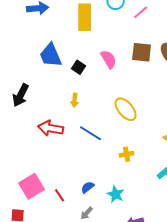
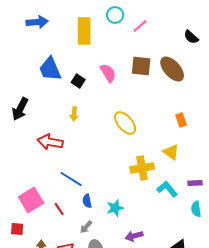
blue line: (91, 133) -> (71, 179), moved
yellow cross: (127, 154) -> (142, 168), moved, size x1.6
blue semicircle: (88, 187) -> (87, 201), turned -64
cyan star: (116, 194) -> (115, 208), turned 30

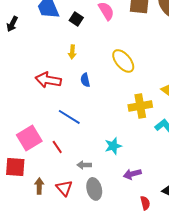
black arrow: (20, 109) -> (12, 24), moved, size x0.7
blue semicircle: (87, 201) -> (85, 80), moved
gray arrow: (86, 227) -> (84, 165), turned 48
red square: (17, 229) -> (15, 167), size x1.5

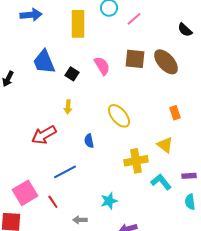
red arrow: (48, 80) -> (44, 135), turned -40
blue semicircle: (85, 80) -> (89, 141), moved
blue line: (69, 117) -> (65, 172), turned -60

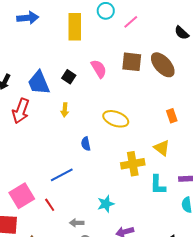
blue trapezoid: (44, 62) -> (39, 83), moved
yellow ellipse: (119, 116) -> (116, 119), turned -30
red arrow: (44, 135) -> (21, 111), moved, turned -40
cyan L-shape: (161, 182) -> (158, 185), turned -140

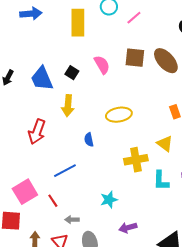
yellow arrow: (65, 110) -> (68, 106), size x1.5
red arrow: (21, 111) -> (37, 132), moved
yellow ellipse: (116, 119) -> (119, 115), turned -30
gray arrow: (77, 223) -> (72, 220), moved

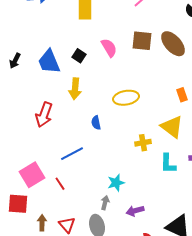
yellow triangle: (165, 144) -> (172, 127), size x1.4
yellow cross: (136, 160) -> (143, 143), size x0.7
gray arrow: (72, 220) -> (105, 203), moved, turned 104

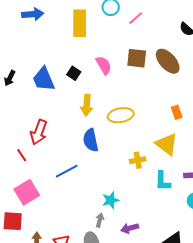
yellow arrow: (75, 89) -> (87, 105), moved
blue semicircle: (96, 123) -> (91, 140), size x1.6
red line: (60, 184) -> (22, 155), moved

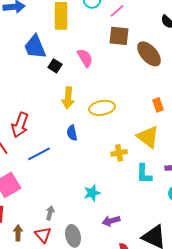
brown square: (137, 58) -> (119, 36), moved
blue trapezoid: (44, 79) -> (35, 47), moved
blue semicircle: (91, 140) -> (72, 133), size x0.7
blue line: (67, 171) -> (39, 154), moved
gray arrow: (100, 220) -> (50, 213), moved

